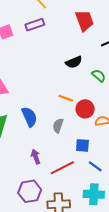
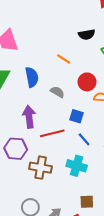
orange line: (66, 98) -> (64, 59), moved
gray semicircle: (58, 126) -> (57, 92), turned 88
purple arrow: (36, 157) -> (29, 117), size x1.5

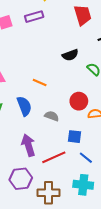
orange line: (64, 59) -> (40, 83), moved

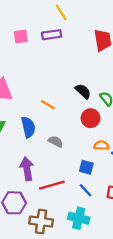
black semicircle: (70, 55) -> (83, 91), moved, turned -126
red circle: (79, 101) -> (91, 118), moved
blue square: (74, 137) -> (86, 167), moved

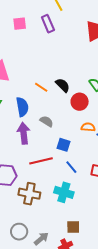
purple rectangle: (52, 35) -> (48, 24), turned 72
black semicircle: (83, 91) -> (63, 85), moved
blue square: (86, 167) -> (63, 145), moved
purple arrow: (27, 169) -> (24, 133), moved

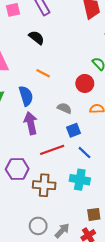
black semicircle: (63, 85) -> (37, 38), moved
gray semicircle: (47, 121) -> (64, 108), moved
blue square: (63, 145) -> (73, 130), turned -32

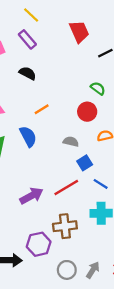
orange line: (43, 73) -> (42, 109), turned -48
purple arrow: (31, 123) -> (32, 196), moved, turned 85
purple hexagon: (17, 169) -> (39, 244), moved

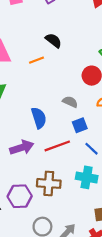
black semicircle: (28, 73) -> (53, 40), moved
orange line: (42, 109) -> (36, 60), moved
blue semicircle: (28, 136) -> (39, 118), moved

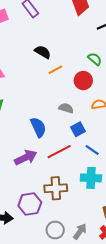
orange line: (36, 60) -> (55, 70), moved

